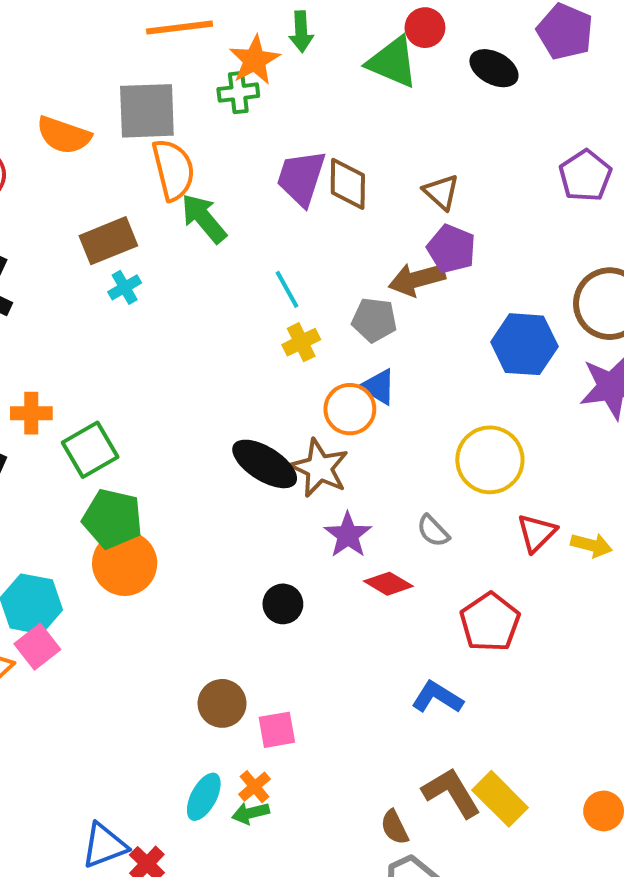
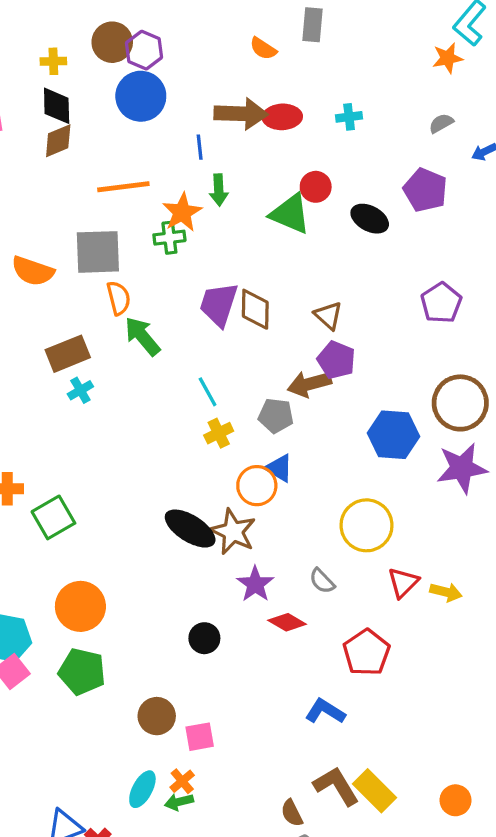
orange semicircle: (173, 170) -> (119, 298), size x0.7
green pentagon: (112, 519) -> (82, 672), moved

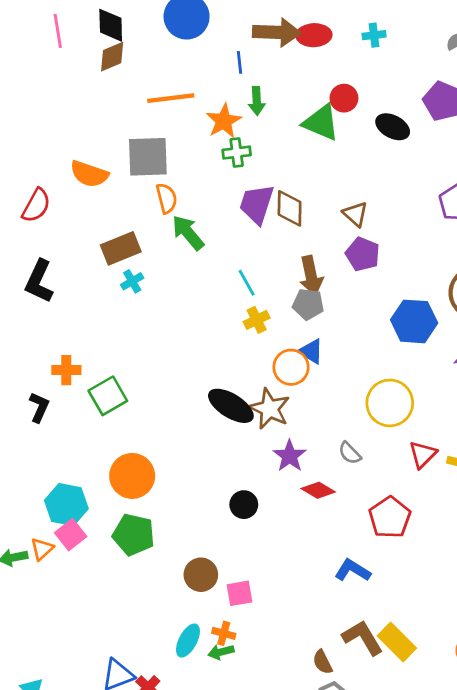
green cross: (169, 238) -> (237, 153), moved
brown arrow: (309, 384) -> (311, 276), moved, turned -87
orange cross: (182, 781) -> (224, 633), turned -35

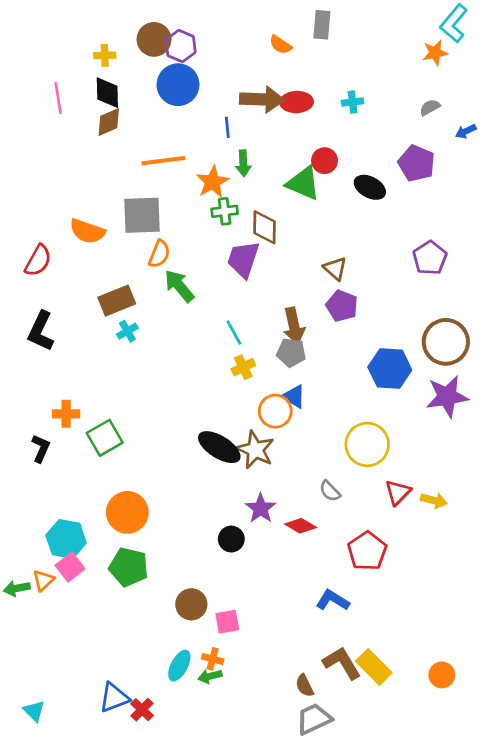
orange semicircle: (167, 198) -> (159, 254), turned 36
brown diamond: (290, 208) -> (265, 227), moved
purple star: (290, 456) -> (261, 508), moved

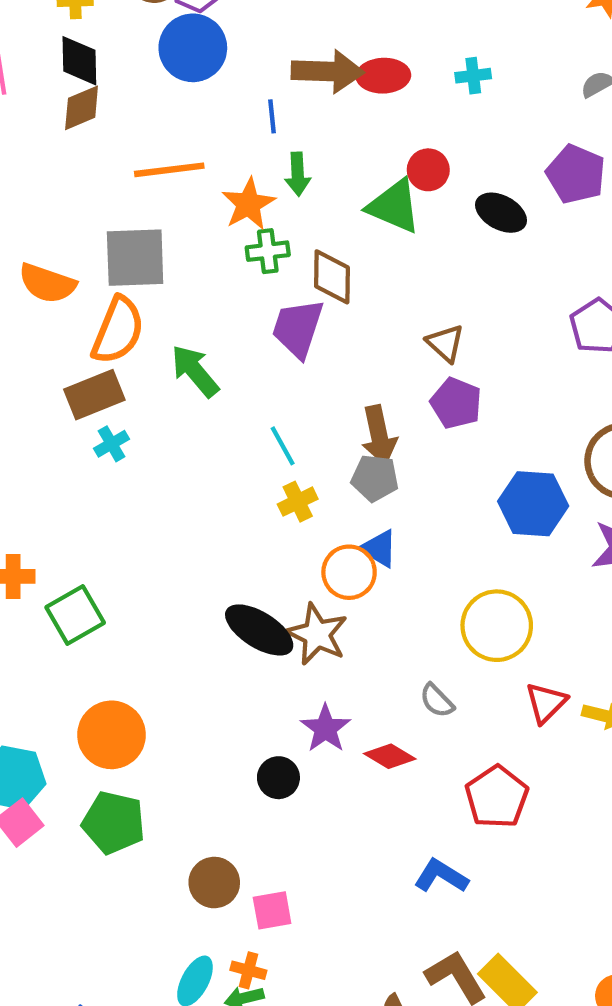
orange semicircle: (159, 254) -> (118, 330), moved, size x1.5

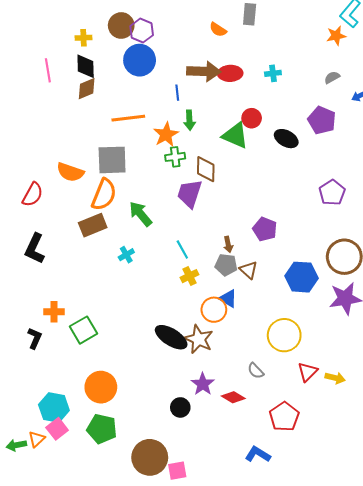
brown triangle: (445, 343) -> (249, 270), moved
brown arrow: (379, 435) -> (228, 244), size x0.6
cyan cross: (111, 444) -> (126, 255), moved
brown circle: (214, 883) -> (150, 457), size x1.5

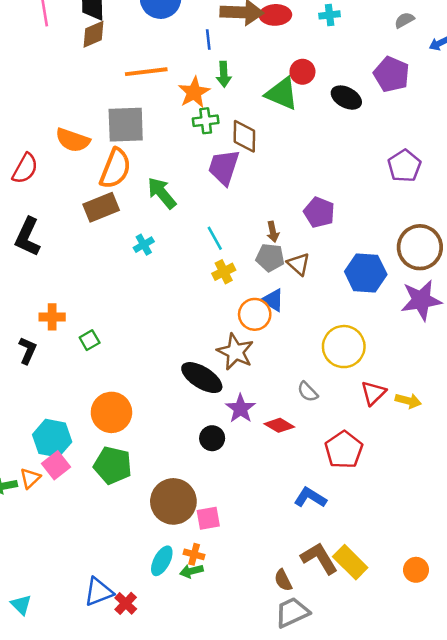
green square: (84, 330) -> (90, 340), size x0.6
black ellipse: (171, 337) -> (202, 378), moved

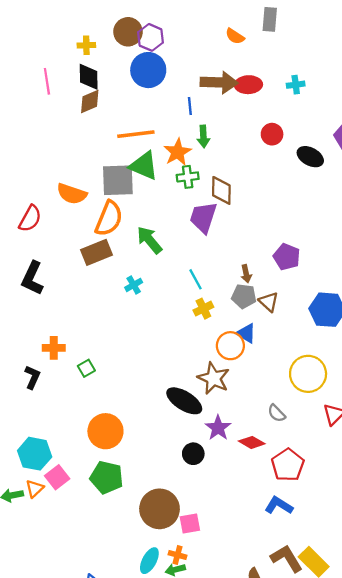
green triangle: (282, 94) -> (144, 166), moved
cyan hexagon: (52, 438) -> (35, 454), moved
red pentagon: (344, 450) -> (288, 465), moved

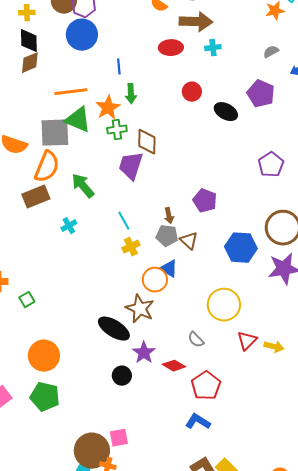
brown arrow: (219, 82) -> (196, 22), moved
brown circle: (160, 509) -> (92, 451), moved

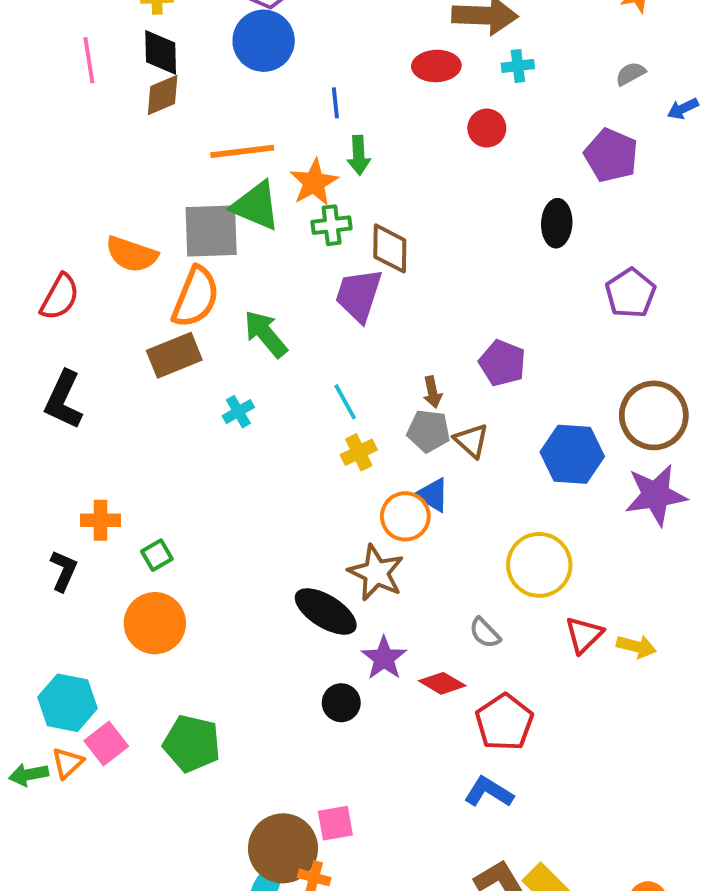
red circle: (192, 92) -> (487, 128), moved
black ellipse: (226, 112) -> (557, 223), moved, turned 65
orange circle: (44, 356) -> (155, 623), moved

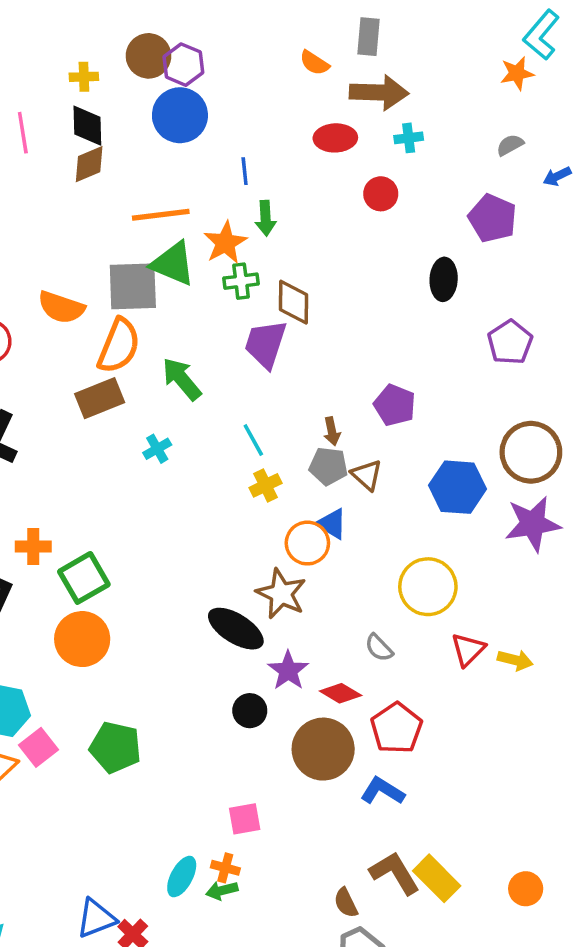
green square: (157, 555) -> (84, 578), size x1.8
brown circle: (283, 848) -> (323, 749), moved

